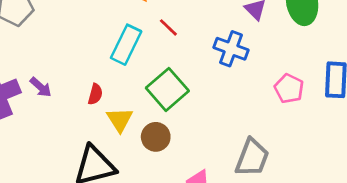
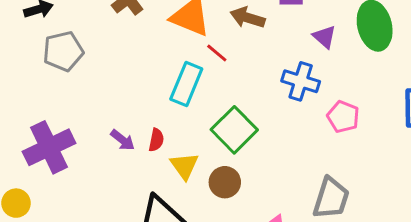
red line: (168, 27) -> (217, 53), moved
purple arrow: (41, 87) -> (123, 140), moved
pink pentagon: (289, 89) -> (343, 117), moved

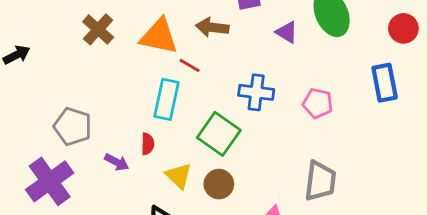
gray pentagon: (63, 51) -> (73, 126), moved, turned -30
blue cross: (301, 81) -> (256, 92), moved
red semicircle: (156, 140) -> (148, 144), moved

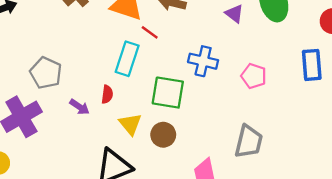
green square: (219, 134) -> (168, 93), turned -32

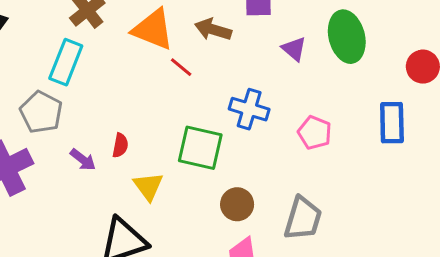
cyan rectangle: (127, 59) -> (66, 62), moved
brown circle: (163, 135) -> (237, 204), moved

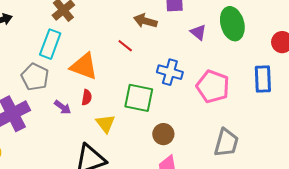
orange triangle: (153, 29) -> (84, 66), moved
pink pentagon: (315, 133) -> (213, 87), size x1.5
gray trapezoid: (303, 219) -> (226, 143), moved

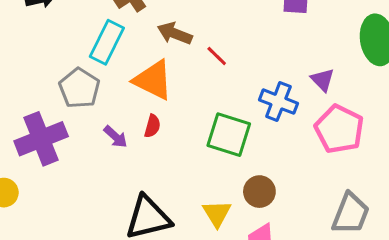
brown arrow: (145, 21) -> (175, 33), moved
purple triangle: (198, 32) -> (323, 80), moved
yellow triangle: (105, 124) -> (217, 213), moved

